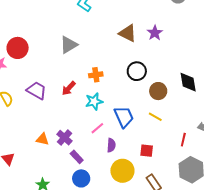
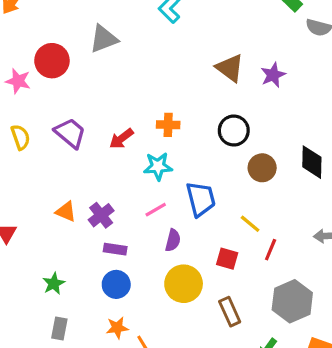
gray triangle: (69, 45) -> (104, 39), moved
yellow line: (155, 117) -> (250, 224), moved
red line: (183, 140) -> (271, 250), moved
purple rectangle: (77, 157) -> (115, 249), turned -48

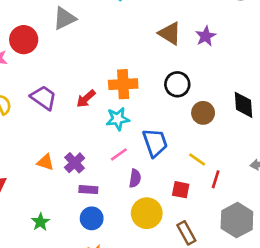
orange cross: (168, 125) -> (123, 84), size x1.5

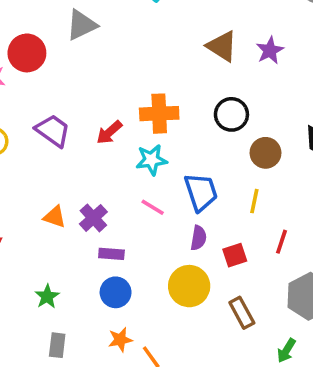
pink line: (119, 154) -> (153, 207), turned 66
yellow line: (197, 160) -> (254, 201), moved, turned 66
purple semicircle: (135, 178) -> (199, 238), moved
red square: (181, 190) -> (235, 255), turned -30

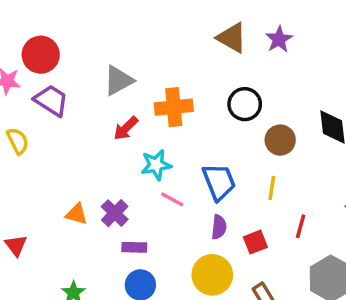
gray triangle: (82, 25) -> (118, 80), moved
purple trapezoid: (53, 131) -> (51, 100), moved
cyan star: (151, 160) -> (156, 165), moved

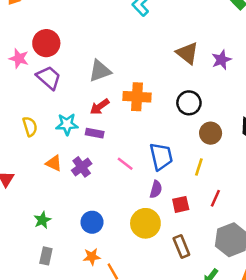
yellow semicircle: (18, 141) -> (30, 126), moved
cyan star: (156, 165) -> (67, 124), moved
purple rectangle: (134, 247) -> (95, 133), moved

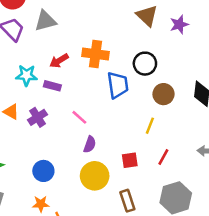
gray triangle: (100, 71) -> (45, 21), moved
blue trapezoid: (161, 156) -> (118, 85), moved
purple semicircle: (156, 189) -> (90, 144), moved

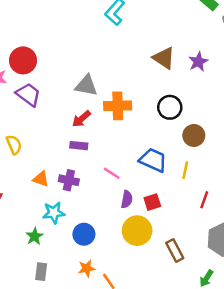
gray triangle: (45, 21) -> (86, 86), moved, turned 35
cyan star: (26, 75) -> (54, 213), moved
blue trapezoid: (118, 85) -> (153, 160), moved, turned -48
purple cross: (37, 117) -> (69, 180), turned -36
red square: (130, 160) -> (152, 202), moved

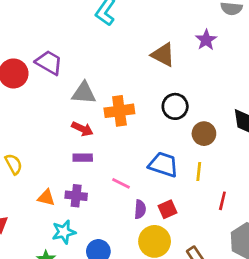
purple star: (198, 62) -> (206, 40), moved
purple trapezoid: (28, 94) -> (49, 63), moved
red arrow: (81, 119) -> (82, 129), turned -108

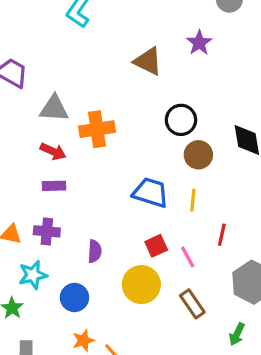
black circle: (175, 106) -> (181, 120), moved
pink line: (121, 183) -> (188, 257), moved, turned 36
purple semicircle: (140, 209) -> (95, 251), moved

